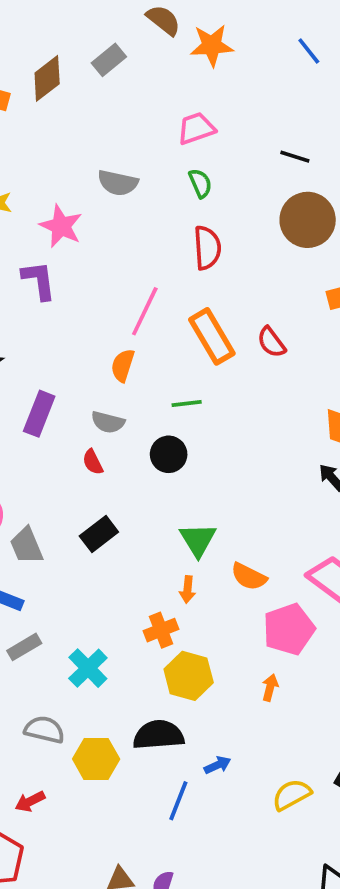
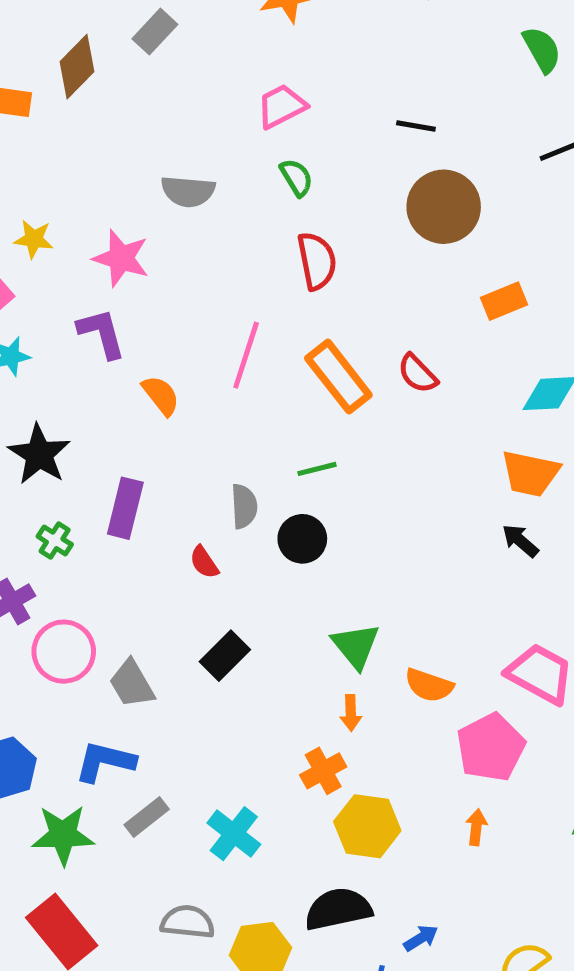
orange semicircle: (123, 365) -> (161, 395), moved, turned 132
gray semicircle: (108, 422) -> (244, 506), moved, turned -100

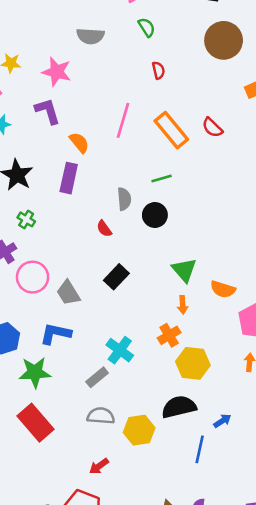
red semicircle: (317, 261) -> (158, 70), size x0.6
purple rectangle: (125, 508) -> (69, 178), moved
gray rectangle: (147, 817) -> (97, 377), moved
cyan cross: (234, 834) -> (120, 350), moved

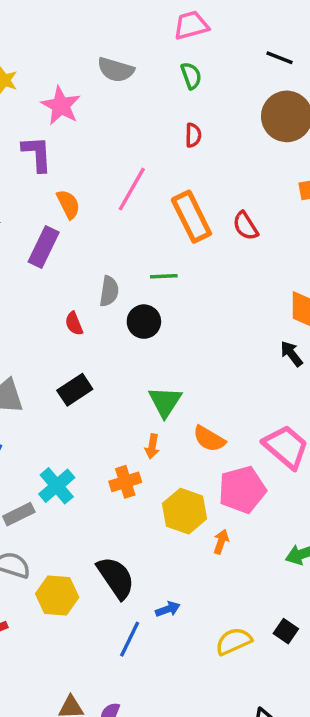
yellow hexagon: (193, 363) -> (185, 511), moved
black semicircle: (179, 407) -> (116, 578), turned 56

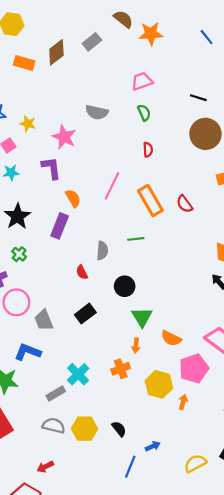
black circle: (144, 322) -> (125, 286), moved
black semicircle: (116, 578) -> (119, 429), size x0.6
yellow hexagon: (57, 595) -> (85, 429), moved

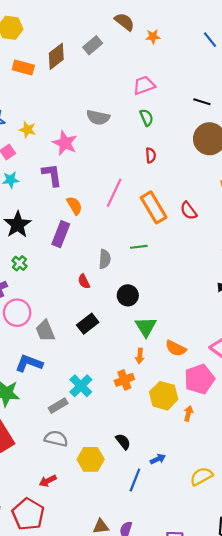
orange star: (151, 34) -> (153, 37), size x0.6
yellow hexagon: (85, 429) -> (91, 459), moved

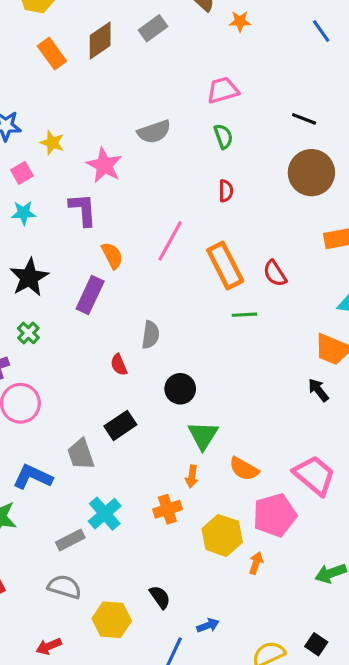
orange rectangle: (23, 68) -> (52, 54), turned 35
gray semicircle: (98, 117) -> (154, 132), turned -35
green line: (139, 247) -> (244, 315), moved
gray trapezoid: (45, 331) -> (81, 454), moved

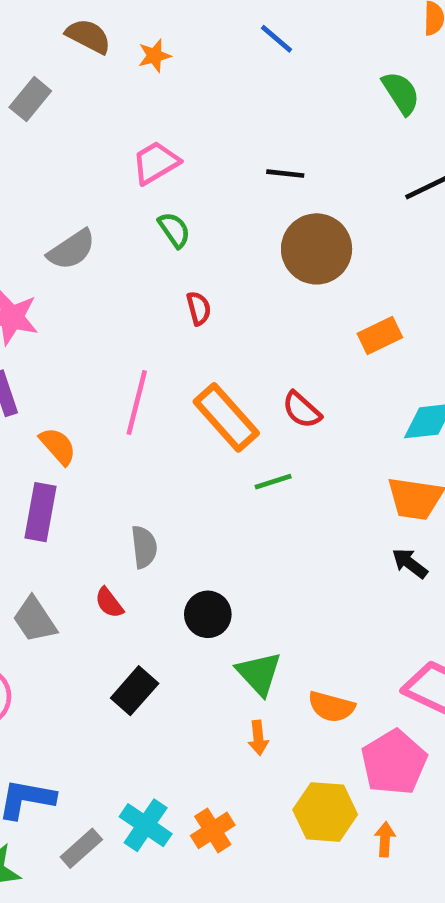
gray trapezoid: (81, 454) -> (35, 620), moved
orange cross: (167, 509) -> (213, 830), moved
gray rectangle: (70, 540) -> (81, 848), moved

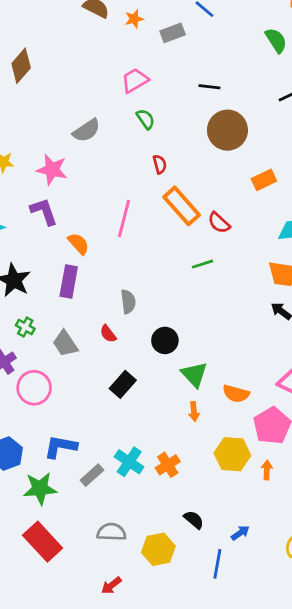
gray rectangle: (30, 99) -> (173, 33), moved, turned 30
orange rectangle: (226, 417) -> (182, 206), moved

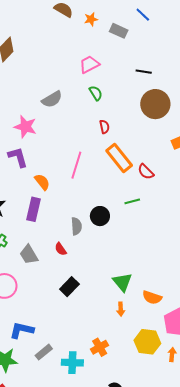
gray rectangle: (173, 33) -> (119, 31), turned 42
black circle: (165, 340) -> (100, 216), moved
cyan cross: (129, 462) -> (72, 363), moved, turned -35

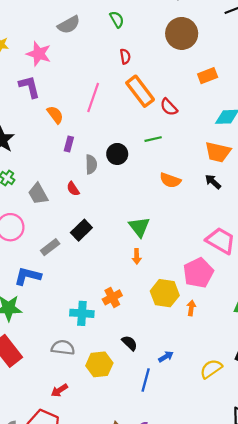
purple rectangle: (34, 209) -> (69, 144), moved, size x0.6
orange semicircle: (152, 297) -> (170, 180), moved
gray rectangle: (44, 352) -> (50, 247), moved

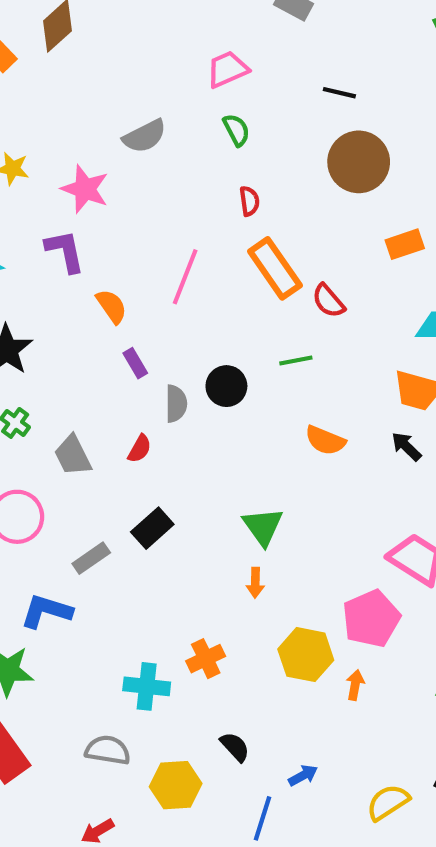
purple rectangle: (69, 144) -> (135, 363), turned -48
red semicircle: (73, 189) -> (140, 449), turned -120

